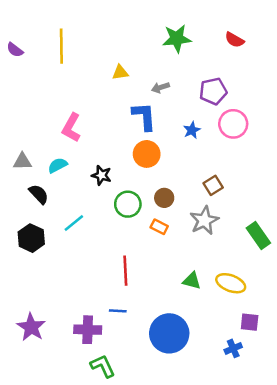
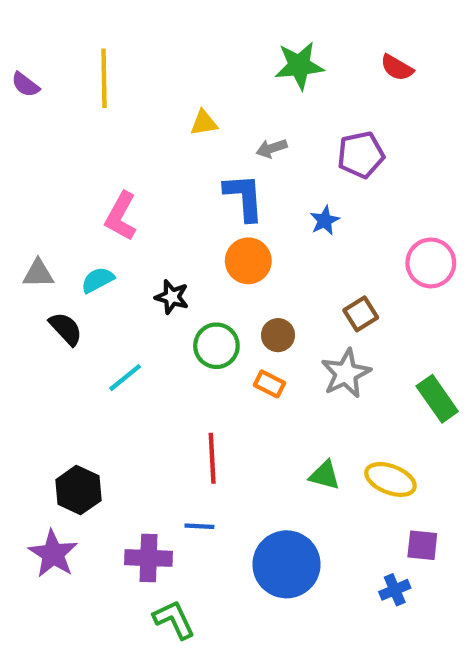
pink circle: (233, 124) -> (431, 263), moved
black hexagon: (31, 238) -> (78, 490), moved

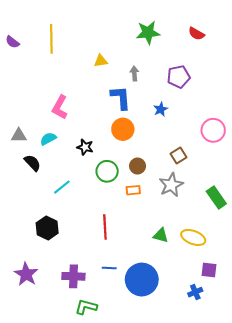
gray arrow: (272, 148) -> (134, 74), turned 104
orange rectangle: (270, 384) -> (133, 190), turned -32
black hexagon: (78, 490) -> (47, 228), moved
blue line: (199, 526) -> (109, 268), moved
green L-shape: (174, 620) -> (86, 307), turned -50

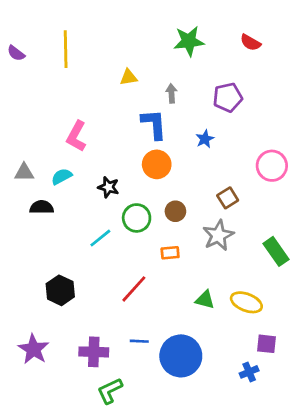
black semicircle: (32, 163) -> (42, 207), turned -48
cyan line: (62, 187) -> (100, 238), moved
orange rectangle: (133, 190) -> (170, 253), moved
red line: (105, 227) -> (134, 289), turned 45
green L-shape: (86, 307) -> (110, 391), turned -40

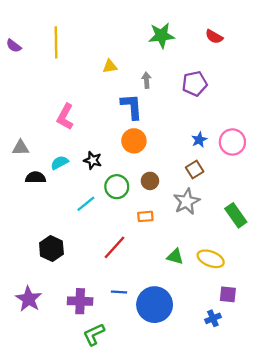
blue star: (205, 139) -> (199, 140), moved
cyan semicircle: (62, 176) -> (60, 163), moved

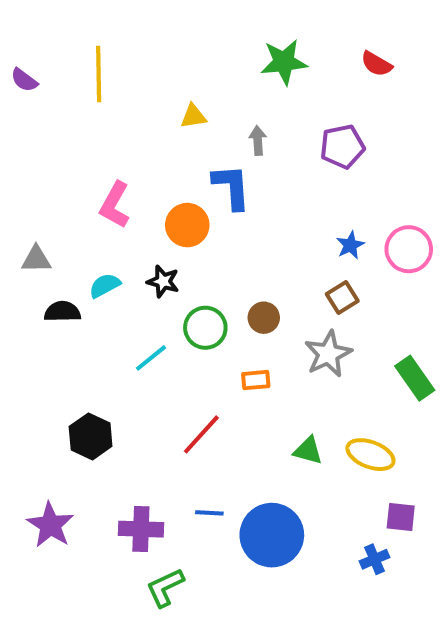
orange circle: (134, 141) -> (187, 225), moved

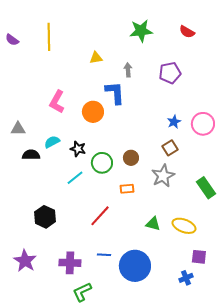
black star: (163, 281) -> (78, 149), moved

